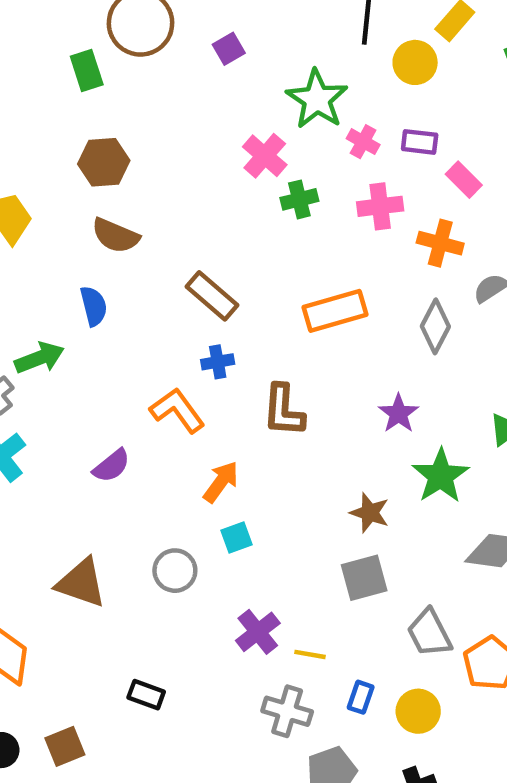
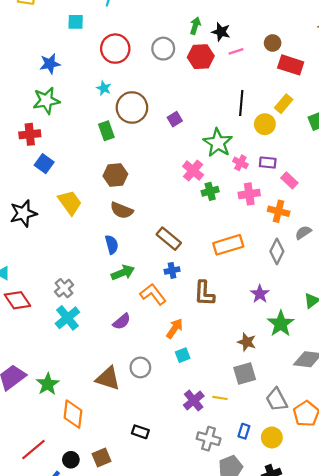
green arrow: (39, 358) -> (123, 273), moved
gray circle: (175, 571) -> (140, 367), moved
yellow line: (310, 654) -> (220, 398), moved

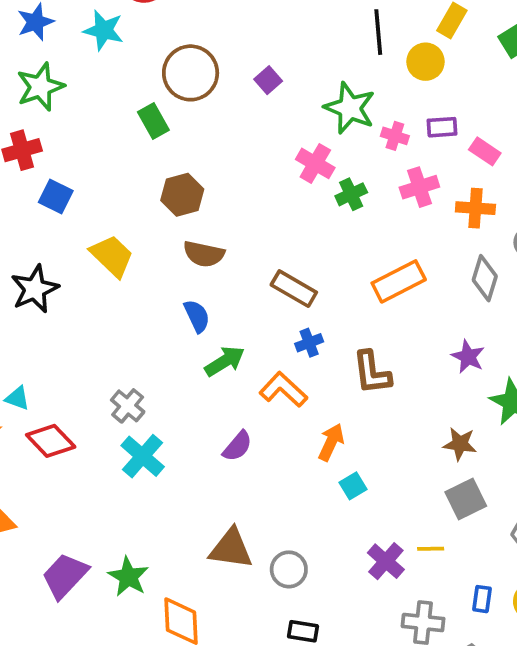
cyan star: (104, 88) -> (104, 30), moved, size x1.5
gray circle: (140, 367) -> (289, 569), moved

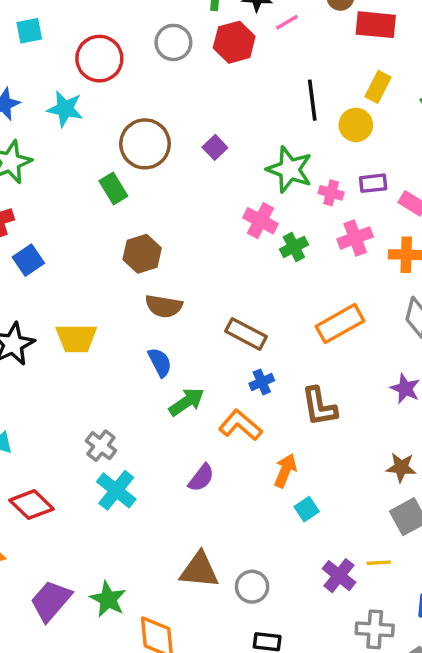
blue square: (56, 197) -> (28, 260), turned 32
yellow trapezoid: (112, 256) -> (76, 338), moved, turned 138
red diamond: (51, 441) -> (31, 505), moved

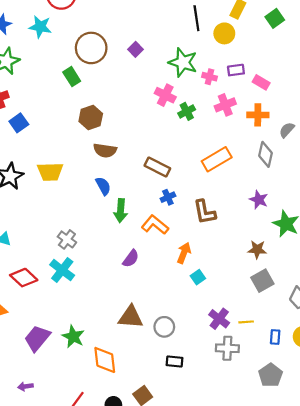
green arrow: (187, 402) -> (121, 211), turned 130
cyan cross: (116, 490) -> (62, 270), moved
yellow line: (379, 563) -> (246, 322), moved
gray cross: (375, 629) -> (227, 348), moved

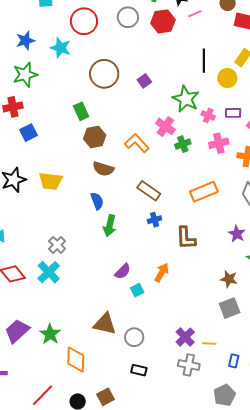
green rectangle: (72, 77) -> (81, 111), moved
orange L-shape: (155, 225) -> (137, 143), moved
purple semicircle: (131, 259) -> (123, 271), moved
cyan square: (198, 277) -> (137, 290), moved

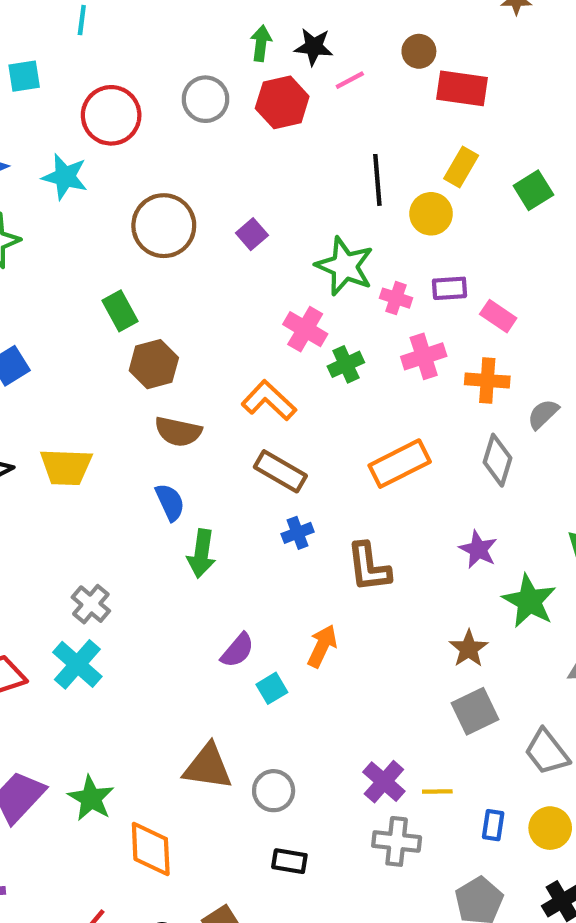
orange L-shape: (137, 143) -> (269, 400), moved
brown star: (229, 279) -> (469, 649), turned 30

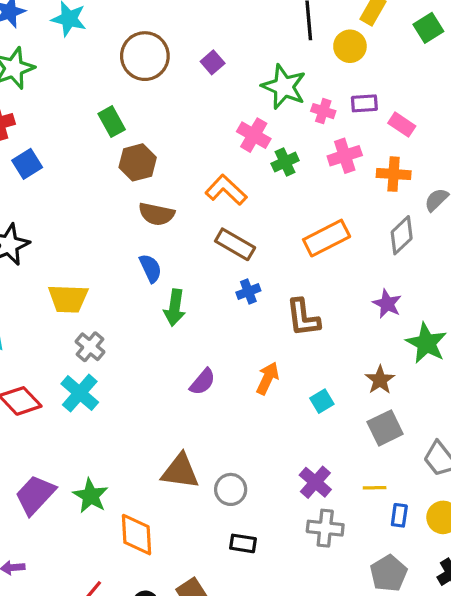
gray diamond: (498, 460) -> (402, 235), turned 30
yellow trapezoid: (66, 467) -> (68, 299), moved
cyan square: (272, 688) -> (322, 401), moved
yellow line: (437, 792) -> (375, 488), moved

